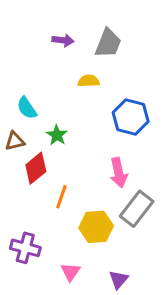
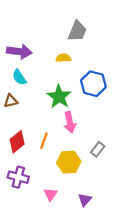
purple arrow: (63, 40) -> (19, 52), moved, size x1.6
green star: (57, 135) -> (59, 97), moved, size x1.6
red diamond: (36, 168) -> (17, 142), moved
pink arrow: (119, 173) -> (70, 122), moved
gray rectangle: (137, 209) -> (98, 149), size x0.6

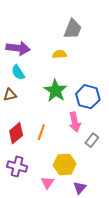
blue hexagon: (93, 84) -> (88, 97), moved
pink arrow: (70, 122) -> (75, 122), moved
yellow hexagon: (69, 162) -> (65, 164), moved

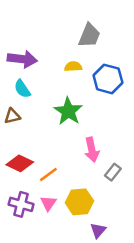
blue hexagon: (88, 97) -> (108, 79), moved
orange line: (41, 132) -> (48, 175), moved, turned 35
red diamond: (16, 133) -> (20, 163), turned 65
pink triangle: (47, 183) -> (48, 203), moved

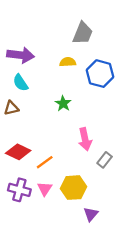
green star: (68, 111) -> (63, 103), size x0.6

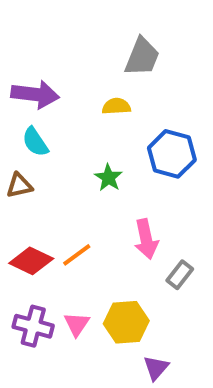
blue hexagon: (100, 74) -> (172, 154), moved
orange line: (45, 162) -> (77, 255), moved

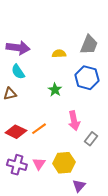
gray trapezoid: (142, 57) -> (89, 45), moved

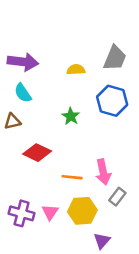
pink arrow: (74, 121) -> (103, 172), moved
orange line: (39, 129) -> (72, 177), moved, turned 42
red diamond: (16, 132) -> (37, 153), moved
gray rectangle: (91, 139) -> (117, 197), moved

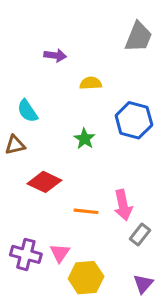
gray trapezoid: (115, 58) -> (139, 37), moved
purple arrow: (23, 62) -> (55, 55), moved, size x0.6
yellow hexagon: (82, 211) -> (86, 278), moved
purple triangle: (102, 241) -> (143, 284), moved

